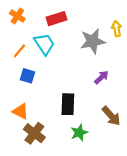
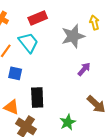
black rectangle: (68, 104) -> (37, 98), moved

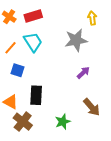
red rectangle: (38, 18) -> (33, 16), moved
yellow arrow: (94, 23) -> (92, 18), moved

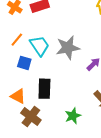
gray star: (76, 40) -> (68, 48), moved
cyan trapezoid: (33, 42) -> (40, 46), moved

